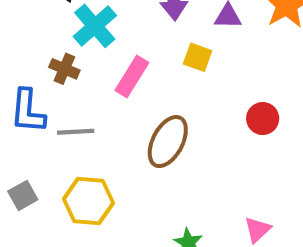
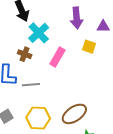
brown ellipse: (168, 142) -> (74, 114), moved, turned 30

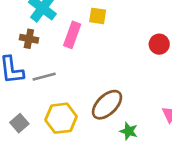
yellow square: (89, 47) -> (98, 16), moved

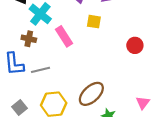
yellow square: (98, 16) -> (94, 22), moved
pink rectangle: (72, 35) -> (64, 36), turned -54

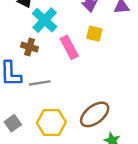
yellow square: (94, 22) -> (94, 34), moved

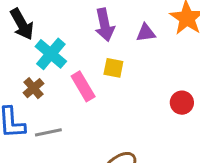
brown cross: (29, 47) -> (33, 88), turned 35

